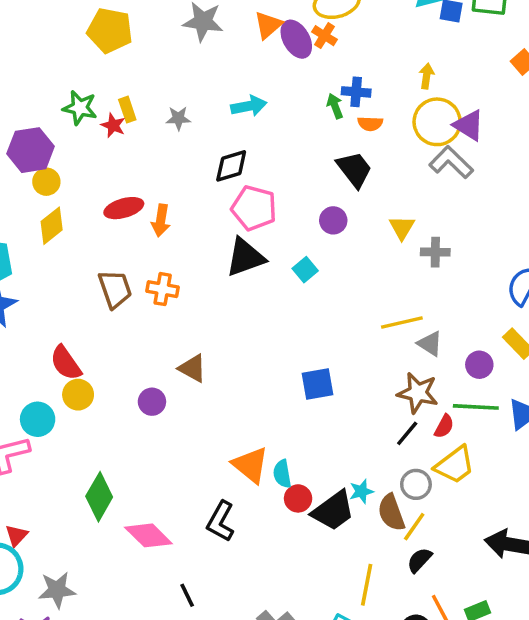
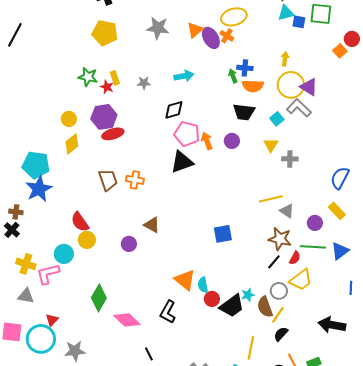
orange semicircle: (370, 124) -> (253, 86), size x1.5
purple hexagon: (31, 150) -> (104, 117), moved
black trapezoid: (354, 169) -> (244, 112), turned 135
orange arrow: (161, 220) -> (207, 141), moved, turned 150
cyan square: (305, 270) -> (277, 119), moved

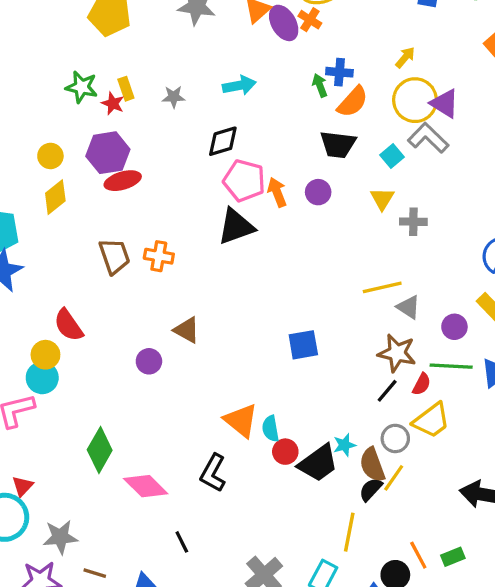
yellow arrow: (285, 59) -> (405, 57), turned 32
orange semicircle: (253, 86) -> (353, 102), turned -50
yellow circle: (87, 240) -> (45, 355), moved
black semicircle: (281, 334) -> (371, 489), moved

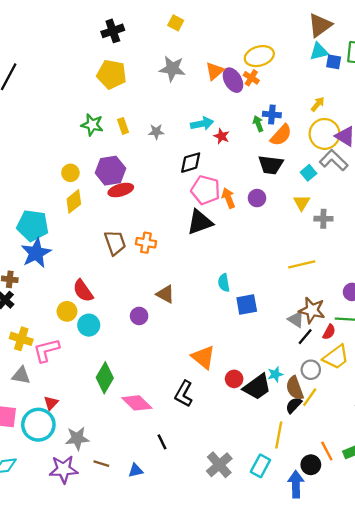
red star: (113, 103) -> (222, 136), moved
gray triangle: (408, 307) -> (296, 319), moved
cyan circle: (42, 378) -> (89, 325), moved
cyan semicircle: (270, 429) -> (224, 283), moved

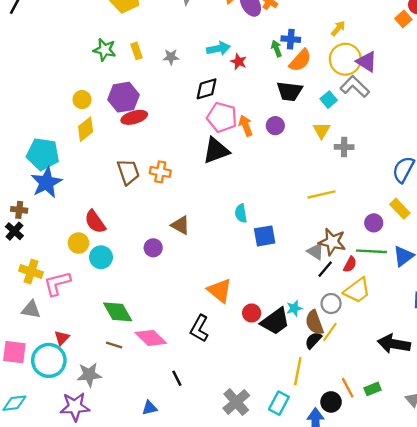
green diamond: (105, 378) -> (118, 312), turned -60
brown line: (101, 464) -> (114, 345), moved

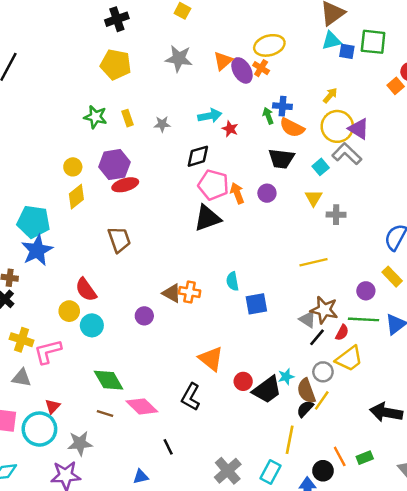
orange semicircle: (300, 60) -> (292, 128), turned 75
orange cross: (160, 172) -> (190, 292), moved

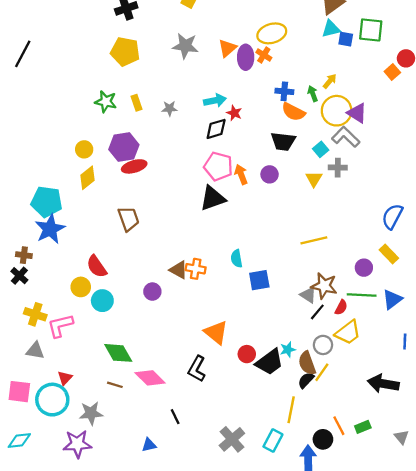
purple ellipse: (242, 70) -> (246, 57), turned 30
green arrow: (268, 116) -> (313, 94), moved
black diamond: (198, 156) -> (216, 129), moved
gray cross: (336, 215) -> (338, 168), moved

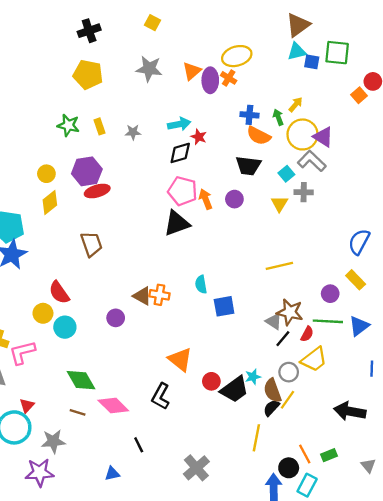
cyan rectangle: (273, 440) -> (307, 485), moved

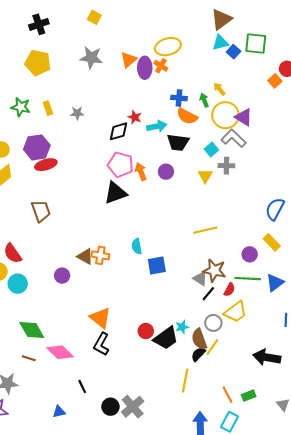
blue square: (312, 62) -> (234, 52), turned 32
yellow arrow: (296, 105) -> (219, 89), turned -80
cyan arrow: (179, 124) -> (157, 126), moved
orange triangle: (180, 359) -> (100, 318), moved
black circle: (289, 468) -> (110, 407), moved

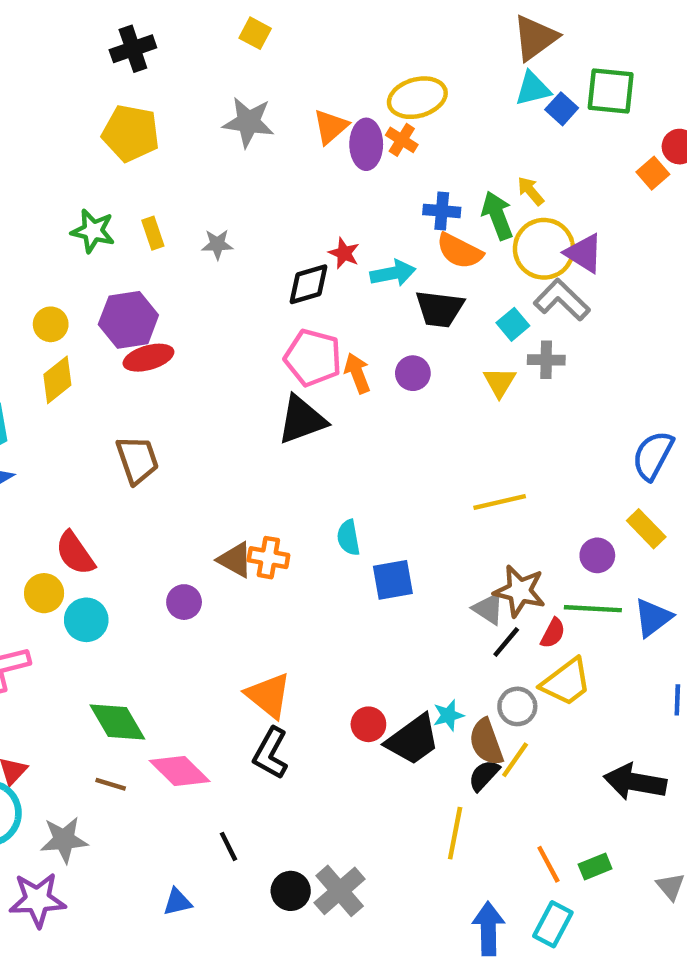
green arrow: (204, 100) -> (497, 215), size x1.5

